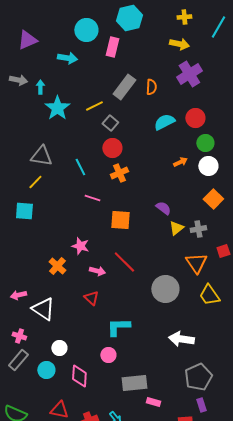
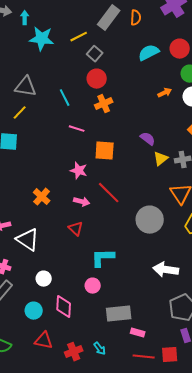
cyan star: (57, 108) -> (42, 39), turned -30
pink star: (80, 246) -> (79, 171), moved
cyan circle: (46, 370) -> (34, 311), moved

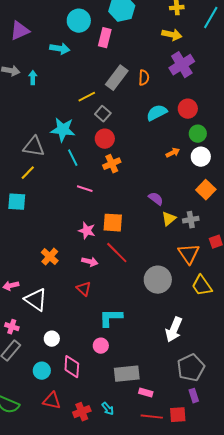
cyan star: (42, 39) -> (63, 130), moved
orange square: (105, 151) -> (113, 223), moved
white arrow: (166, 270) -> (174, 330), turned -75

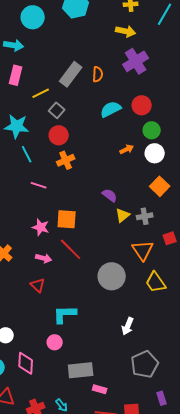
pink rectangle: (105, 38) -> (16, 75), moved
white arrow: (174, 330) -> (128, 326), size x0.7
purple rectangle: (194, 396) -> (162, 398), moved

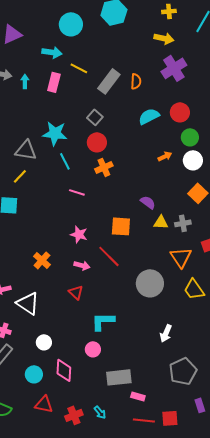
yellow line: (41, 93) -> (79, 68), moved, turned 54
yellow triangle: (123, 215) -> (161, 222), turned 42
orange square: (67, 219) -> (121, 226), moved

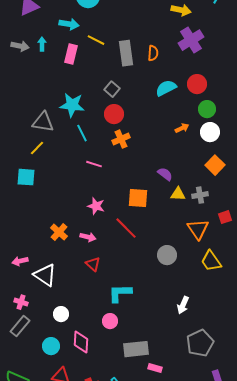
cyan arrow: (25, 81) -> (42, 44), moved
gray rectangle: (109, 81) -> (126, 53), turned -45
pink arrow: (82, 265) -> (88, 237), moved
gray circle: (150, 283) -> (167, 255), size x0.7

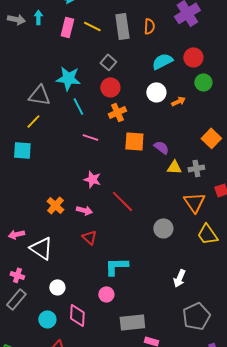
yellow line: (96, 40) -> (92, 26), moved
white circle: (210, 132) -> (156, 92), moved
orange square: (138, 198) -> (134, 141), moved

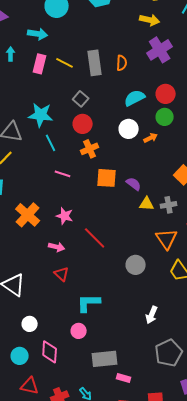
green circle: (203, 82) -> (165, 117), moved
orange cross: (55, 205) -> (28, 215), moved, size x1.4

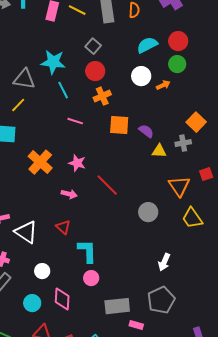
gray cross: (169, 205) -> (183, 143), moved
red triangle: (62, 274) -> (63, 227), moved
cyan L-shape: (89, 303) -> (87, 251), moved, turned 90
gray pentagon: (169, 353) -> (161, 300), moved

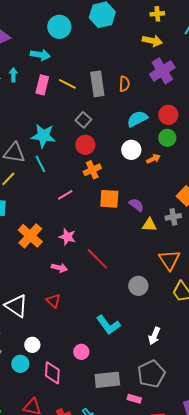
cyan line: (63, 90) -> (40, 164), moved
pink line: (75, 121) -> (65, 195), turned -49
cyan L-shape: (87, 251) -> (108, 325), moved, turned 145
cyan circle: (32, 303) -> (20, 364), moved
pink rectangle: (136, 325) -> (134, 399), moved

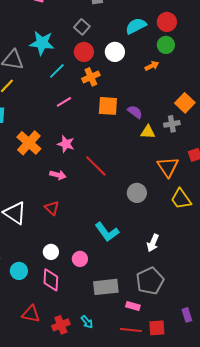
white circle: (131, 150) -> (115, 52), moved
cyan line: (40, 164) -> (57, 71), moved, turned 72
white circle: (32, 345) -> (51, 252), moved

